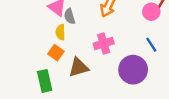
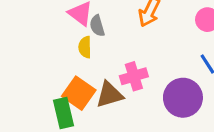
pink cross: (104, 44) -> (134, 76), moved
orange square: (56, 53) -> (79, 93), moved, size x1.5

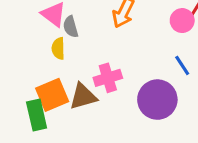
orange square: (79, 93) -> (52, 95), turned 32

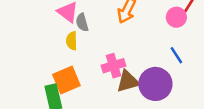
brown triangle: (83, 96) -> (128, 81), moved

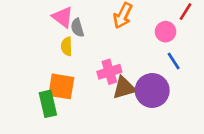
pink circle: (176, 17) -> (166, 32), moved
orange square: (66, 80) -> (61, 86), turned 32

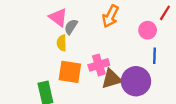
gray semicircle: (77, 28) -> (71, 27), turned 49
blue line: (174, 61) -> (155, 56), turned 35
orange square: (61, 86) -> (70, 72), moved

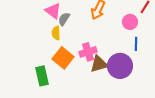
orange square: (70, 72) -> (63, 58), turned 30

